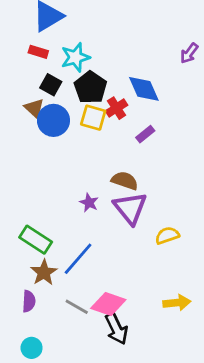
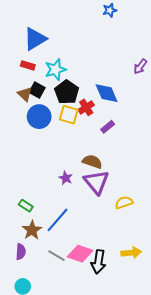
brown triangle: (34, 108) -> (25, 94), moved
green rectangle: (36, 240) -> (26, 206), size x0.6
black arrow: (116, 329) -> (98, 262), moved, turned 35

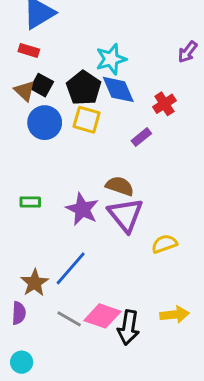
cyan star: (55, 70) -> (111, 59), moved
blue diamond: (107, 93) -> (118, 89), moved
red cross: (86, 107) -> (164, 104), moved
purple star: (66, 178) -> (82, 209), size x1.6
green rectangle: (26, 206) -> (30, 202), moved, turned -32

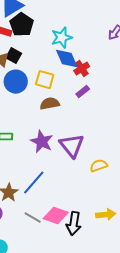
black pentagon: (84, 88) -> (22, 25), moved
red cross: (164, 104) -> (82, 69), moved
brown semicircle: (120, 186) -> (50, 104), moved, turned -30

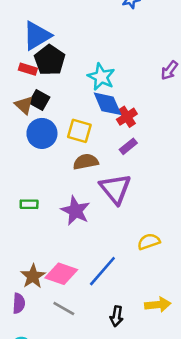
cyan star: (62, 38) -> (101, 77), turned -30
purple triangle: (72, 146) -> (115, 189), moved
blue line: (34, 183) -> (102, 271), moved
pink diamond: (56, 216) -> (61, 274), moved
black arrow: (74, 224) -> (117, 316), size x0.7

